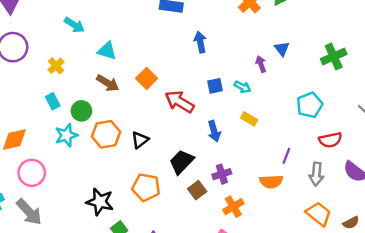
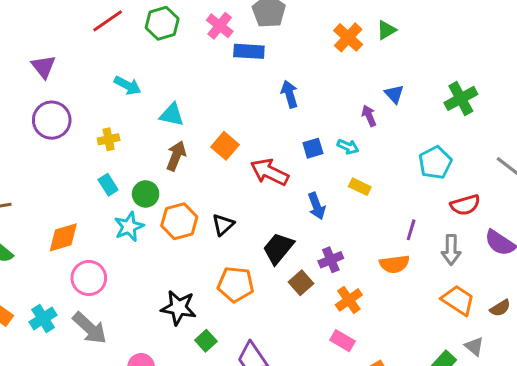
yellow cross: (56, 66) -> (109, 139), turned 35
brown arrow: (108, 83) -> (176, 156), turned -95

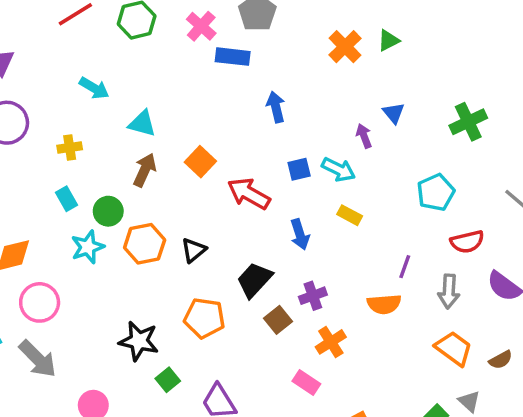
cyan arrow: (348, 147) -> (339, 169), size x1.4
pink rectangle: (342, 341) -> (306, 383), moved

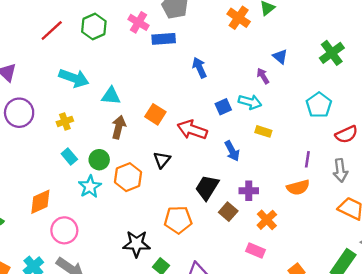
cyan arrow: (94, 88) -> (74, 78), size x1.4
black triangle: (194, 250) -> (162, 160), moved
purple cross: (313, 296) -> (249, 191), turned 30

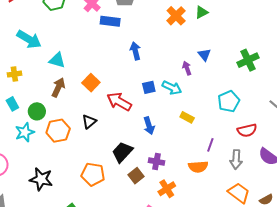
yellow rectangle: (263, 131) -> (187, 117), moved
black star: (137, 244) -> (41, 179), moved

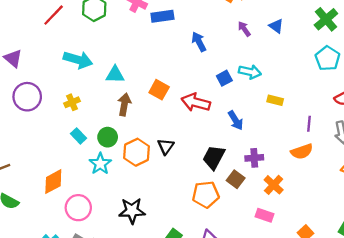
purple arrow: (187, 68) -> (244, 29), moved
cyan pentagon: (229, 101) -> (328, 58), moved
black triangle: (89, 122) -> (166, 146), moved
orange pentagon: (93, 174) -> (206, 194), moved

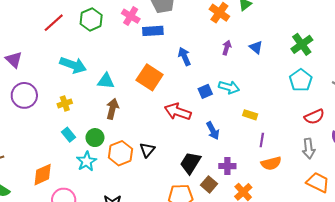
purple arrow: (244, 29) -> (227, 48), turned 48
orange square: (159, 90) -> (150, 77), moved, size x1.4
purple line: (309, 124) -> (262, 140), moved

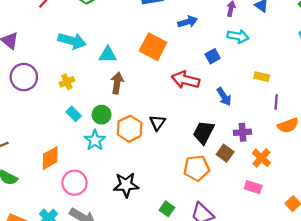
blue arrow: (184, 57) -> (188, 22), turned 102
cyan arrow: (229, 87) -> (238, 36), moved

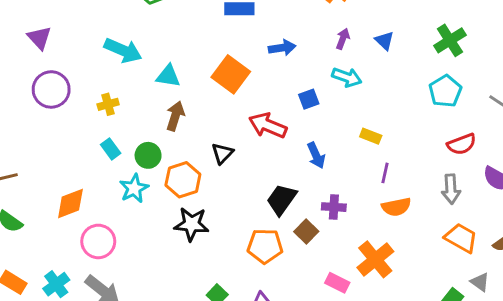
black triangle: (157, 123) -> (222, 153), moved
orange cross: (261, 158) -> (375, 259), moved, size x1.4
black star: (126, 185) -> (191, 224), moved

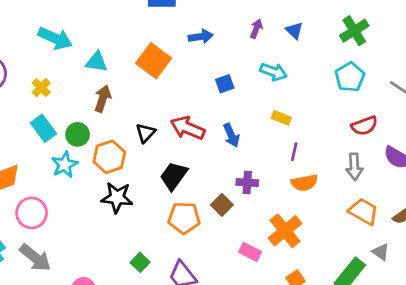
cyan arrow: (347, 77) -> (273, 72), moved
yellow cross: (108, 104) -> (41, 88), turned -30
red arrow: (268, 125) -> (188, 128), moved
cyan rectangle: (111, 149) -> (43, 128), size x1.4
black trapezoid: (282, 199) -> (174, 176), moved

